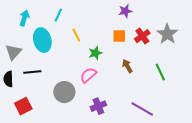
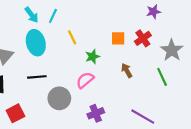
purple star: (125, 11) -> (154, 12), moved
cyan arrow: (24, 18) -> (31, 15), moved, turned 126
gray star: (167, 34) -> (172, 50), moved
black line: (32, 72) -> (37, 77), moved

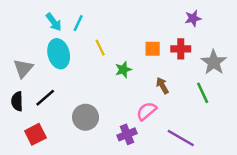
red cross: (143, 38) -> (181, 49), turned 35
black line: (37, 77) -> (45, 98), moved, turned -36
pink semicircle: (85, 80) -> (147, 111), moved

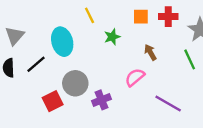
cyan ellipse: (59, 54) -> (62, 42), moved
red square: (35, 134) -> (53, 101), moved
purple cross: (127, 134) -> (101, 100), moved

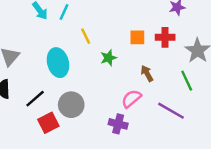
black line: (36, 64) -> (35, 99), moved
purple cross: (101, 100) -> (118, 124), moved, turned 36
purple line: (168, 104) -> (171, 111), moved

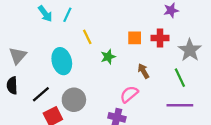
purple line: (171, 111) -> (180, 105), moved, turned -30

